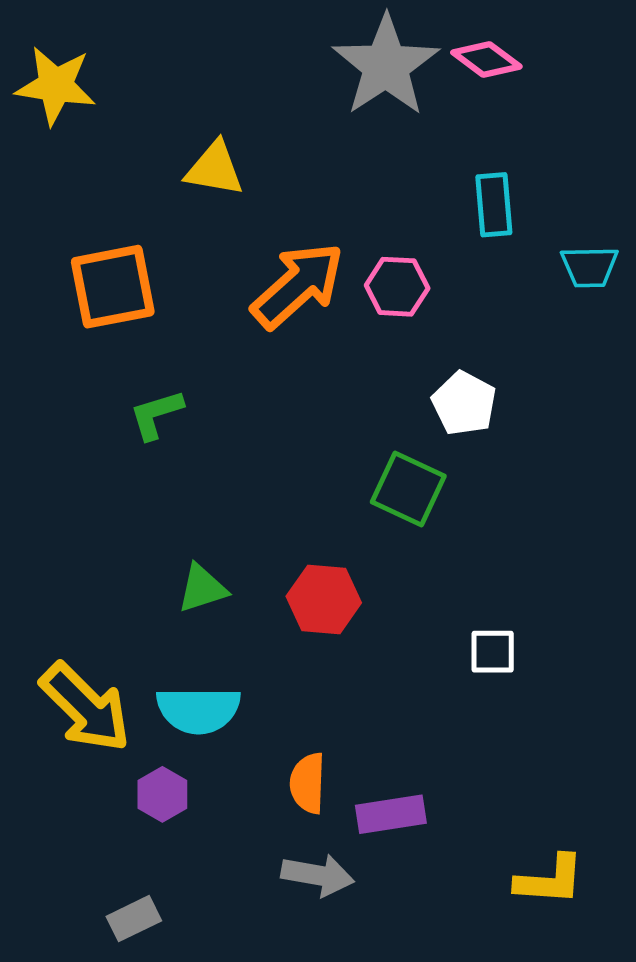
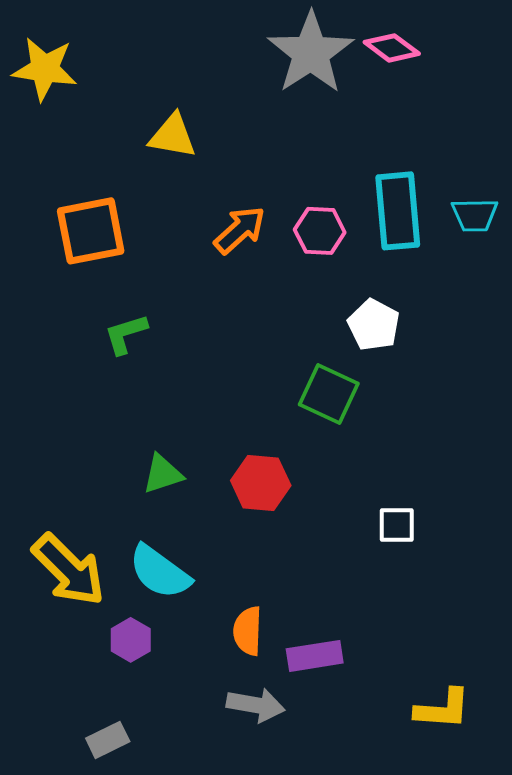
cyan rectangle: (494, 205) -> (398, 211), moved, size x1.5
orange arrow: (298, 285) -> (240, 230), size x0.7
cyan semicircle: (198, 710) -> (160, 572), turned 36

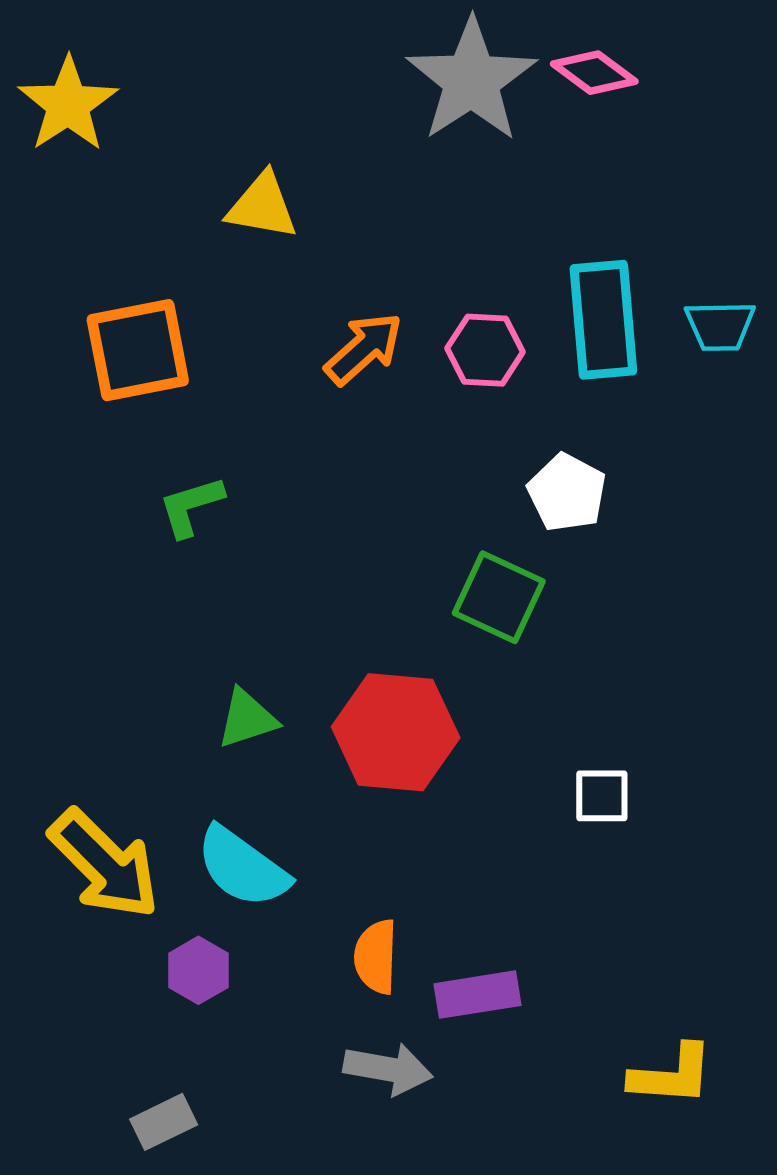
yellow star: (45, 69) -> (68, 104), turned 30
red hexagon: (261, 483) -> (396, 732), size x1.4

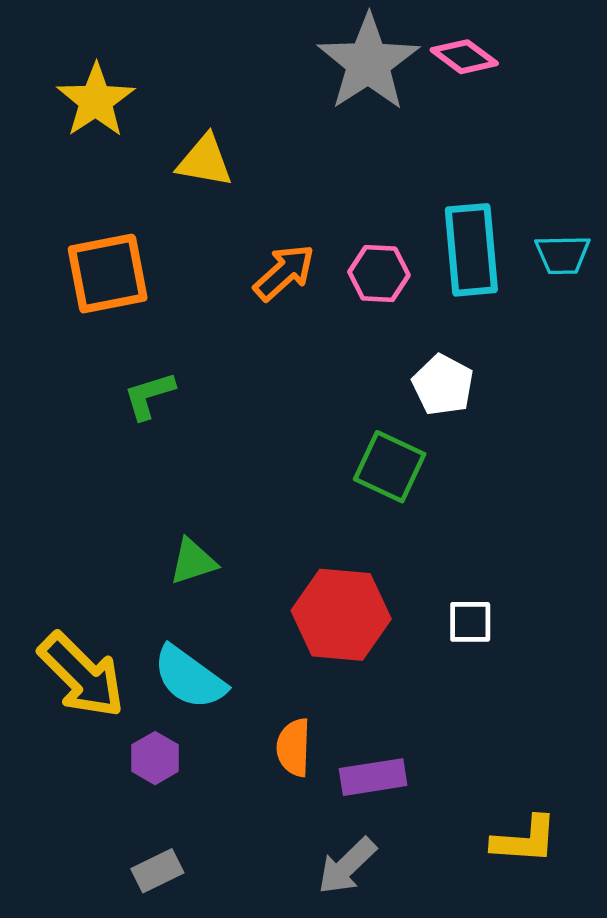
yellow star: (68, 104) -> (96, 101), moved
red hexagon: (396, 732) -> (341, 615), moved
gray arrow: (388, 1069) -> (347, 866), moved, turned 126
gray rectangle: (164, 1122) -> (157, 871), moved

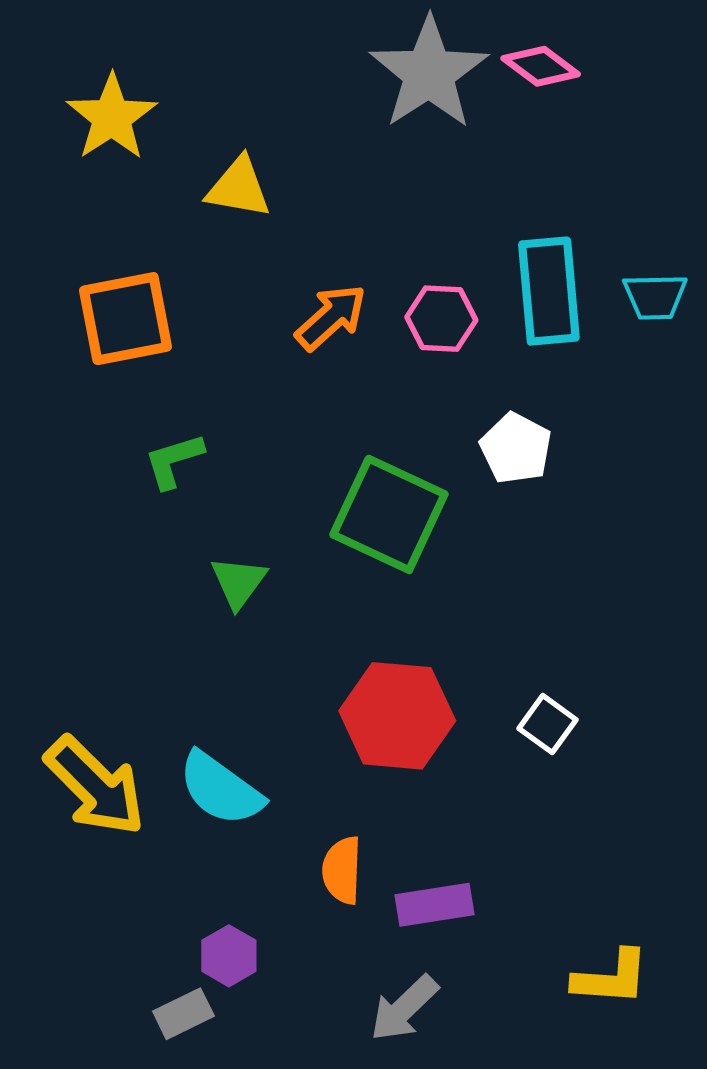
green square: (390, 467) -> (389, 514), moved, size x1.4
green triangle: (193, 561) -> (239, 582), moved, turned -36
white square: (470, 622) -> (548, 724), turned 36
purple hexagon: (155, 758) -> (229, 956), moved

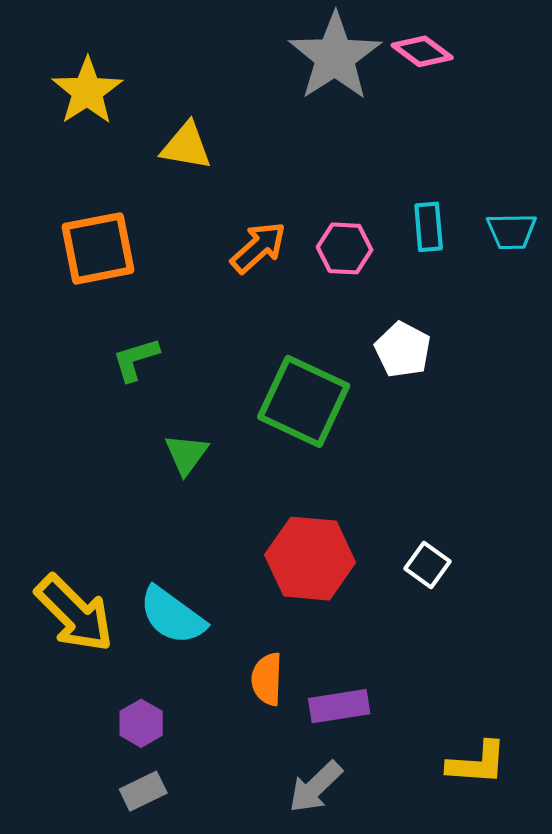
cyan rectangle: (549, 291) -> (429, 227), size x0.6
purple hexagon: (229, 956) -> (141, 723), moved

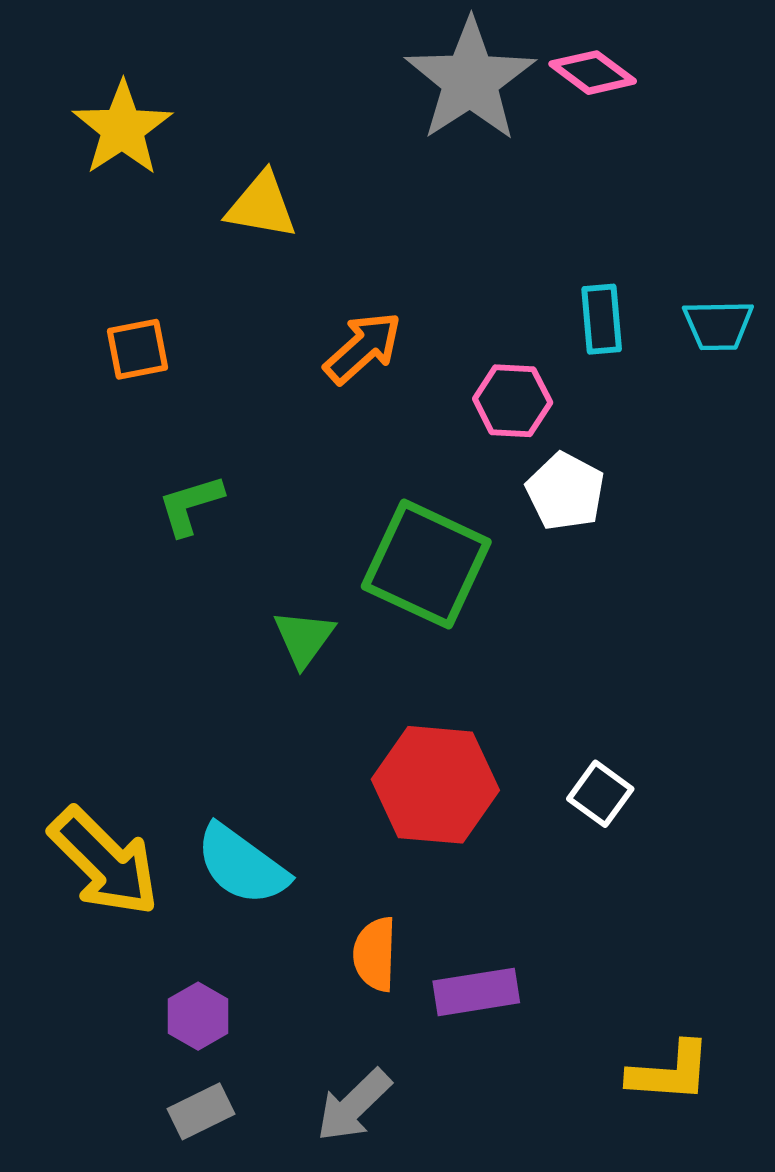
orange square: (98, 248) -> (138, 349), size x0.6
pink hexagon: (345, 248) -> (513, 401), moved
green triangle: (186, 454) -> (304, 638), moved
gray arrow: (315, 787) -> (354, 1105), moved

